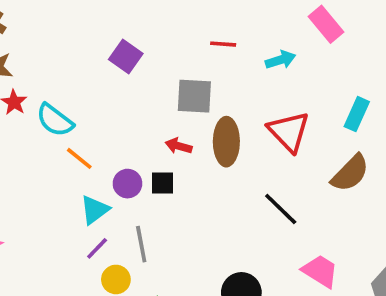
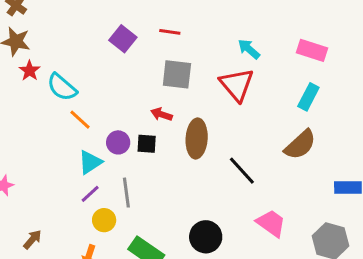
pink rectangle: (326, 24) -> (312, 50), moved, turned -36
red line: (223, 44) -> (170, 32), moved
cyan arrow: (280, 60) -> (249, 49), turned -125
red triangle: (289, 132) -> (237, 85), moved
brown ellipse: (226, 142) -> (197, 138), moved

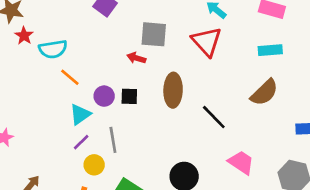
cyan semicircle: (62, 87) -> (53, 49), turned -48
cyan rectangle: (308, 97) -> (270, 50), turned 60
red arrow: (162, 114) -> (136, 58), moved

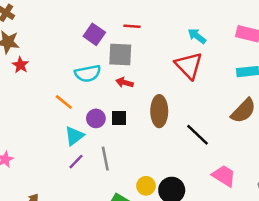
gray square: (154, 34) -> (120, 55), moved
cyan semicircle: (53, 49) -> (88, 73), moved
yellow circle: (94, 165) -> (146, 186), moved

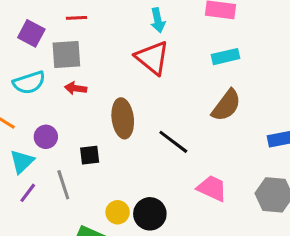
cyan arrow: (197, 36) -> (158, 20), turned -132
black square: (119, 118) -> (90, 155), moved

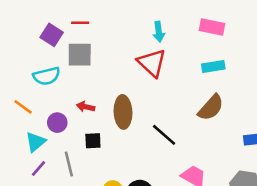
red line: (76, 18) -> (80, 23), moved
red arrow: (76, 88) -> (86, 107), moved

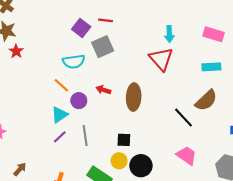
gray square: (80, 55) -> (103, 47), turned -30
orange line: (23, 107) -> (61, 85), moved
black line: (164, 135) -> (184, 118), moved
black square: (93, 141) -> (124, 140), moved

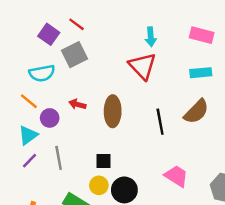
red line: (106, 20) -> (77, 24), turned 32
black line: (184, 118) -> (160, 122), moved, turned 35

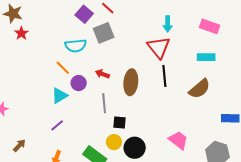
black line: (160, 122) -> (164, 76), moved
gray line: (59, 158) -> (104, 103), moved
purple line: (29, 161) -> (57, 125), moved

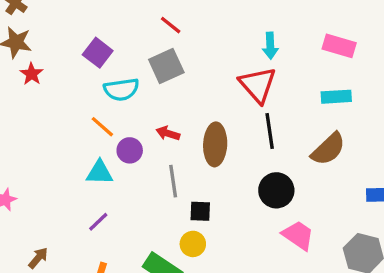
purple square: (84, 14) -> (98, 53), moved
cyan triangle: (60, 96) -> (100, 173), turned 36
black circle: (135, 148) -> (276, 190), moved

